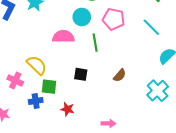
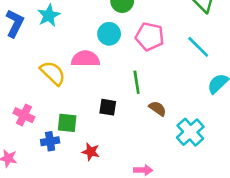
green line: (95, 43) -> (137, 82), moved
yellow semicircle: (37, 65) -> (53, 73), moved
brown semicircle: (120, 75) -> (158, 109), turned -96
cyan cross: (158, 91) -> (190, 132), moved

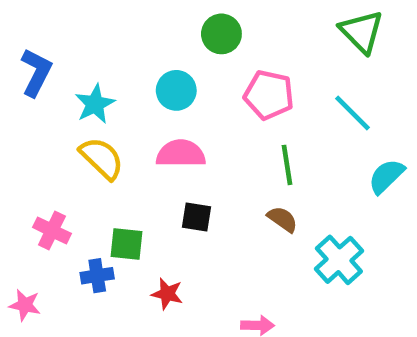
cyan star: (49, 15) -> (95, 104), moved
cyan circle: (109, 34) -> (176, 90), moved
pink semicircle: (85, 59) -> (181, 154), moved
green line: (137, 82) -> (287, 165), moved

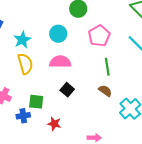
pink pentagon: (269, 95) -> (99, 36), turned 30
yellow semicircle: (102, 158) -> (25, 64), turned 30
black square: (197, 217) -> (67, 90), turned 32

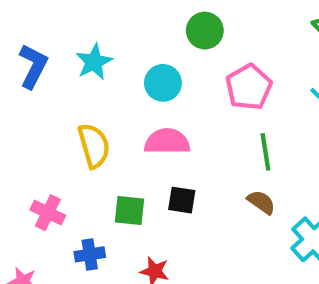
cyan star: (22, 40) -> (94, 62), moved
black square: (67, 90) -> (182, 200), turned -32
green square: (36, 102) -> (129, 211), moved

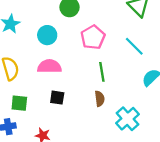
brown semicircle: (261, 202) -> (100, 99), turned 48
green square: (129, 211) -> (19, 103), moved

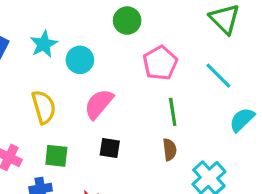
cyan circle: (47, 35) -> (80, 60), moved
pink semicircle: (49, 66) -> (99, 104), turned -50

